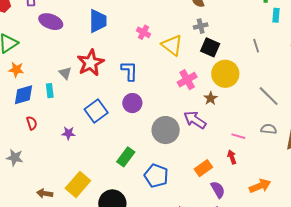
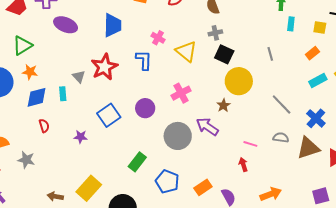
blue L-shape: (129, 71) -> (144, 60), moved
pink cross: (187, 80) -> (181, 93), moved
orange rectangle: (203, 168) -> (203, 187), moved

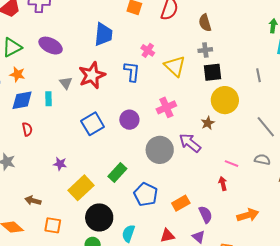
purple ellipse: (66, 25) -> (51, 46), moved
black square: (224, 54) -> (212, 72), turned -36
purple star: (81, 137) -> (60, 164), moved
yellow rectangle: (89, 188) -> (81, 188), moved

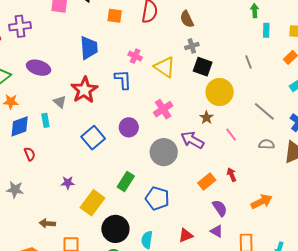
black square: (212, 72) -> (203, 67), turned 36
pink line: (232, 164) -> (231, 135), moved, turned 40
orange rectangle: (181, 203) -> (207, 182), moved

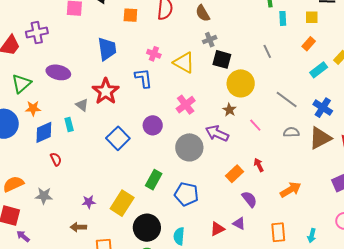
purple star: (68, 183) -> (89, 202), moved
purple triangle: (217, 231) -> (239, 223), moved

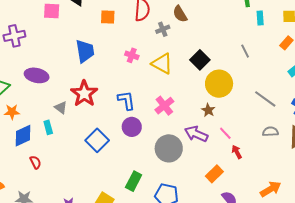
gray cross: (210, 40) -> (163, 29), moved
black square: (222, 59) -> (200, 60), turned 30
blue L-shape: (143, 78) -> (126, 100), moved
pink line: (255, 125) -> (225, 133), moved
red arrow: (259, 165) -> (237, 152), moved

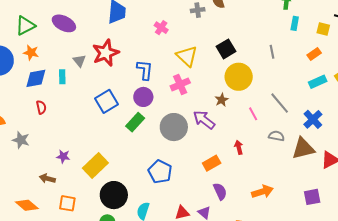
yellow triangle: (162, 64) -> (187, 56), moved
pink line: (225, 133) -> (253, 114), moved
green rectangle: (134, 181) -> (135, 122), moved

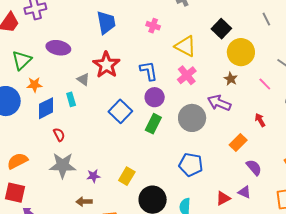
gray star: (21, 140) -> (63, 165), moved, size x1.5
yellow rectangle: (95, 165) -> (127, 176), size x0.7

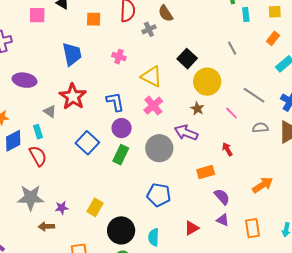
red semicircle: (59, 135) -> (38, 156), moved, size x1.5
orange rectangle: (238, 142) -> (206, 172), turned 30
purple triangle: (244, 192) -> (223, 220), moved
brown arrow: (84, 202) -> (46, 226), moved

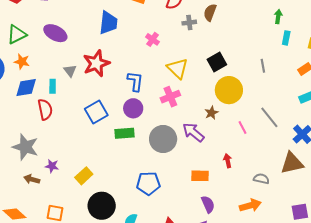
brown semicircle: (166, 13) -> (210, 13), turned 36
gray semicircle: (260, 128) -> (261, 179), moved
green rectangle: (121, 155) -> (124, 133), turned 42
blue pentagon: (159, 195) -> (148, 183), turned -30

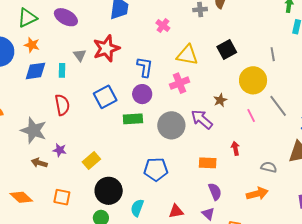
yellow triangle: (178, 68) -> (187, 55), turned -35
yellow circle: (229, 90) -> (253, 80), moved
red semicircle: (45, 109) -> (62, 105), moved

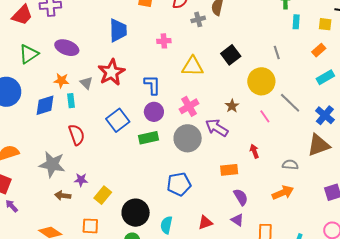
pink cross: (163, 26) -> (164, 41), turned -32
orange star: (32, 45) -> (61, 81), moved
pink cross: (180, 83) -> (189, 106), moved
yellow rectangle: (91, 160) -> (103, 195), moved

